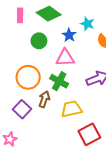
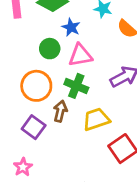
blue star: (69, 35) -> (71, 27), moved
green circle: (39, 41) -> (50, 49), moved

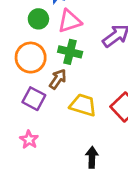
brown arrow: (60, 111) -> (58, 79), turned 30
yellow trapezoid: (96, 119) -> (83, 105), moved, turned 44

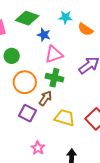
green circle: (38, 19) -> (12, 56), moved
pink star: (29, 140) -> (38, 148), moved

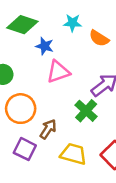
green cross: (54, 78) -> (86, 111), moved, turned 30

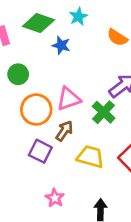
cyan star: (73, 23) -> (78, 17), moved, turned -30
pink triangle: (58, 72) -> (69, 99), moved

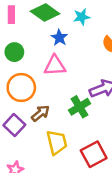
pink triangle: (69, 99) -> (55, 66), moved
yellow trapezoid: (90, 157) -> (57, 142), turned 45

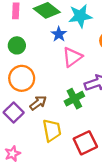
cyan star: (82, 17) -> (80, 16), size x1.5
pink triangle: (55, 66) -> (72, 57), moved, turned -35

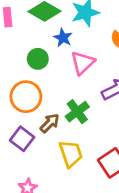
green circle: (17, 45) -> (38, 59), moved
green cross: (74, 99) -> (77, 112), moved

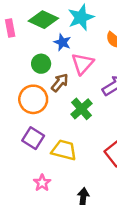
brown arrow: (50, 123) -> (60, 83), moved
yellow trapezoid: (71, 154) -> (64, 150), moved, turned -52

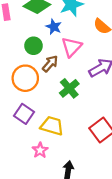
pink star: (42, 183) -> (40, 150), moved

